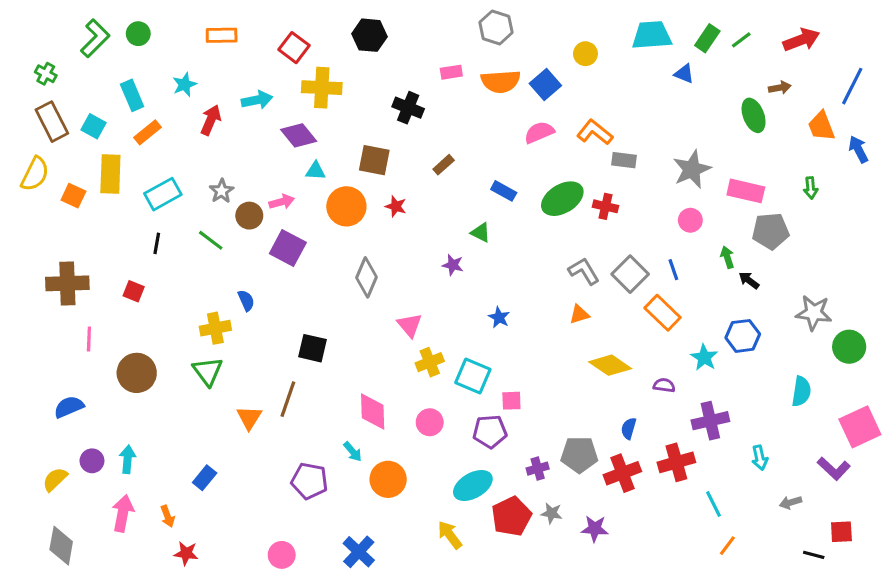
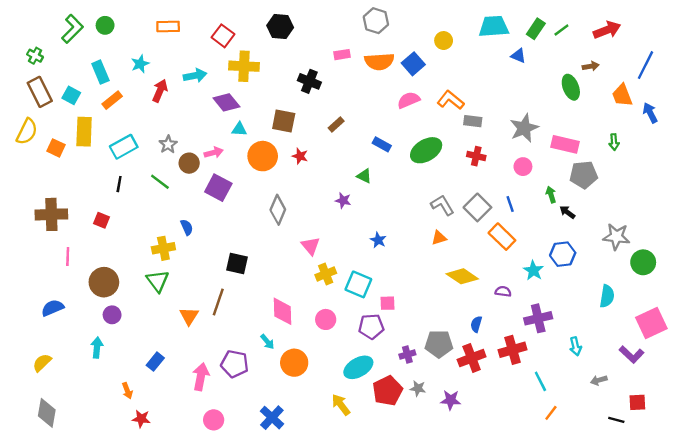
red cross: (606, 206) -> (476, 156), moved
purple circle: (92, 461) -> (112, 315), moved
pink arrow: (123, 513) -> (201, 377), moved

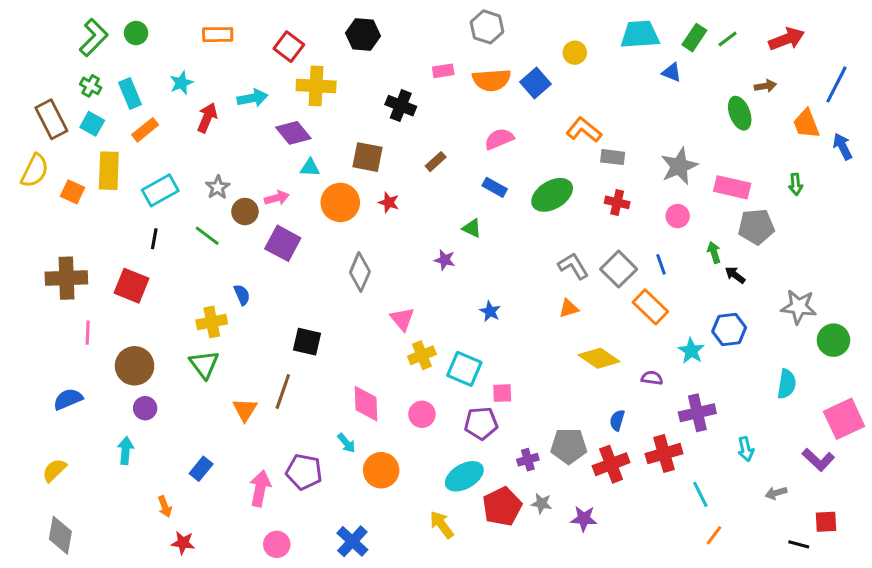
green cross: (35, 56) -> (91, 86), moved
pink semicircle: (409, 100) -> (499, 139), moved
red square: (102, 220) -> (131, 286), size x1.6

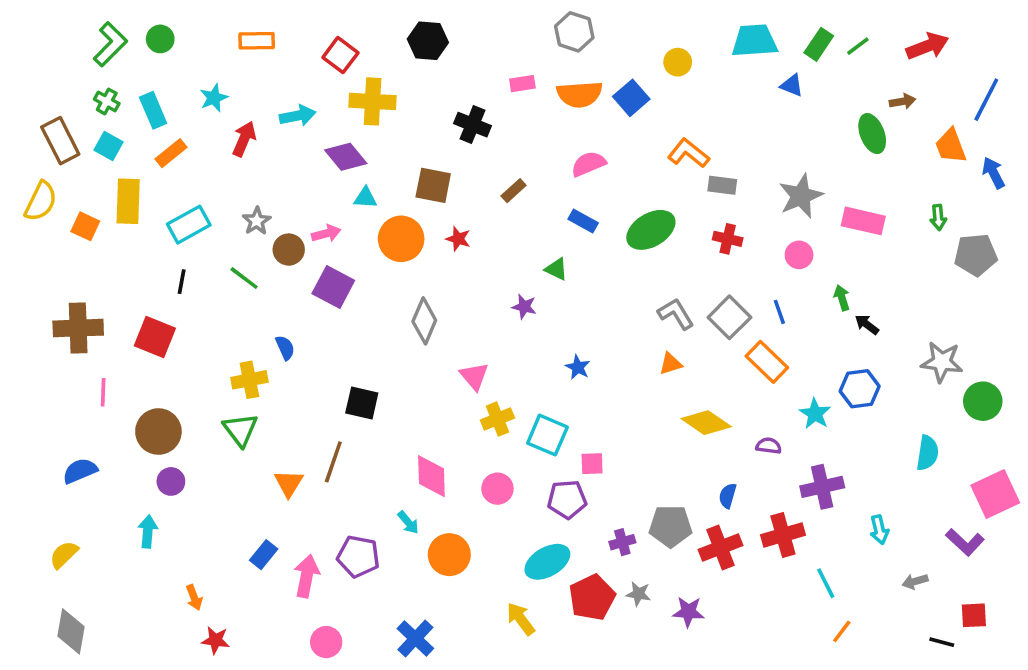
gray pentagon: (756, 227) -> (976, 255), moved
blue rectangle: (201, 469) -> (264, 555), moved

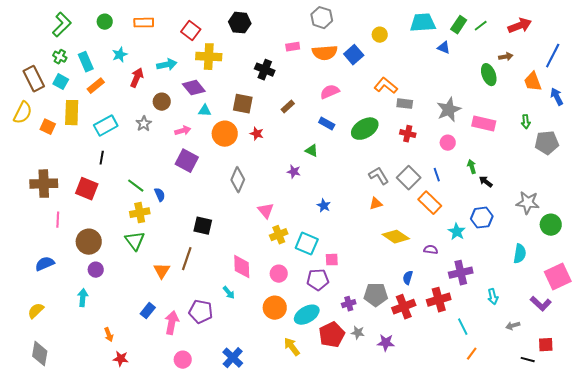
green circle: (160, 39) -> (105, 22), moved
brown circle: (289, 250) -> (162, 102), moved
green line: (244, 278) -> (136, 186), moved
orange circle: (449, 555) -> (275, 308), moved

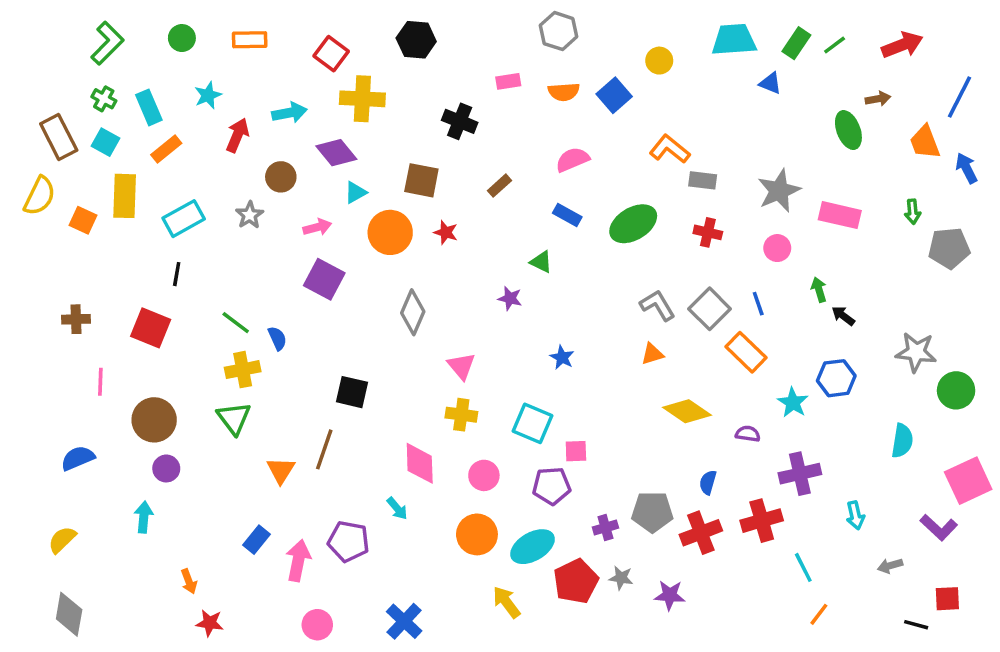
orange semicircle: (325, 53) -> (564, 92), size x0.7
cyan triangle: (205, 111) -> (355, 192), turned -32
brown cross: (44, 184) -> (76, 319), size x0.6
yellow cross: (279, 235) -> (461, 415), moved, turned 30

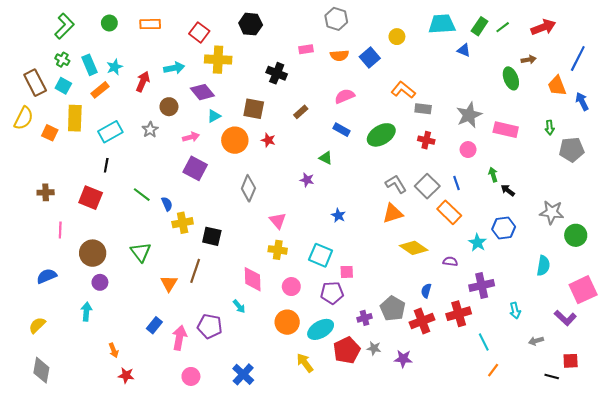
cyan star: (208, 95) -> (115, 67), moved
orange triangle: (652, 354) -> (393, 213), size x1.5
yellow cross: (243, 370) -> (183, 223), moved
gray pentagon: (652, 512) -> (393, 308), turned 30

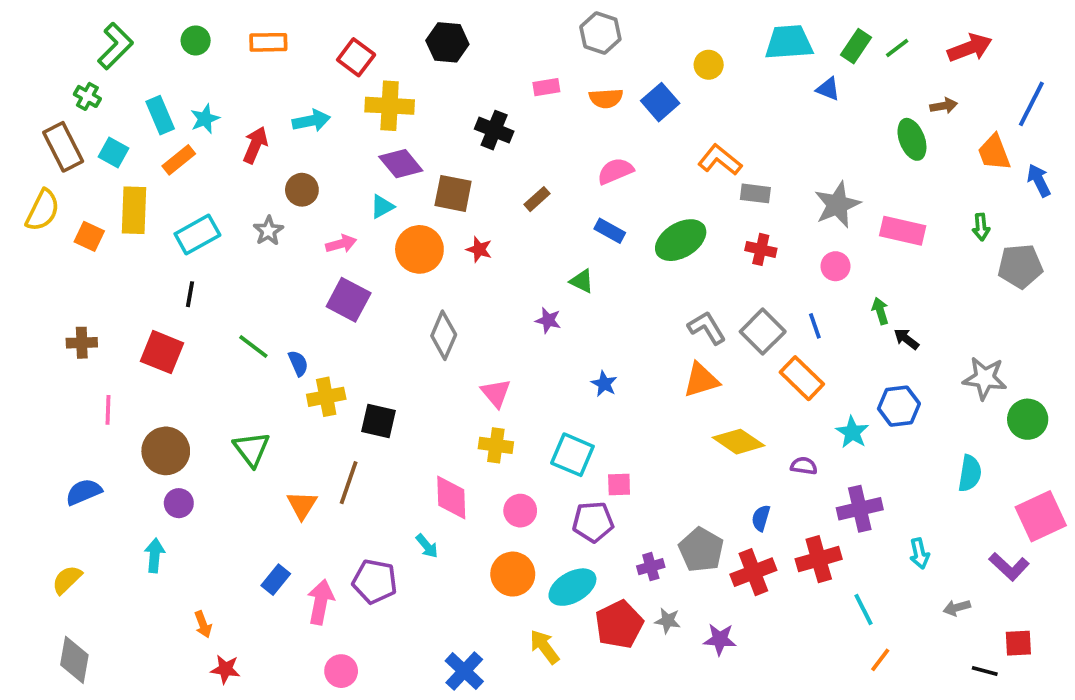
green cross: (62, 60) -> (87, 96), moved
purple diamond: (202, 92) -> (401, 164), moved
blue cross: (243, 374) -> (464, 671), moved

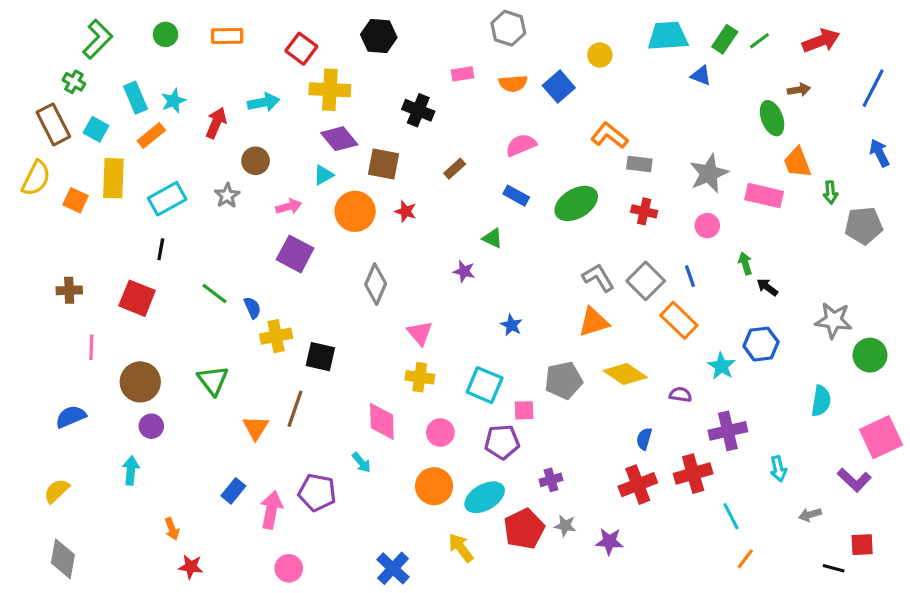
orange trapezoid: (994, 152) -> (797, 162), moved
gray pentagon: (701, 550) -> (564, 380), moved, turned 30

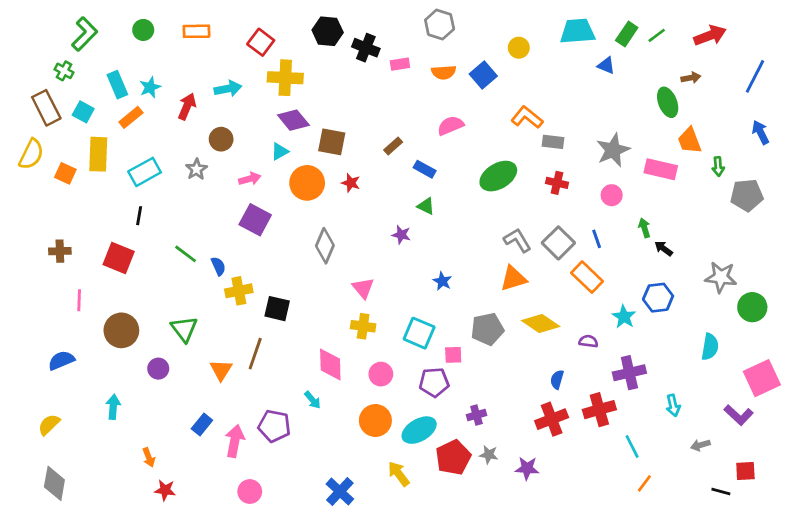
black cross: (418, 110) -> (366, 48), moved
blue rectangle: (516, 196) -> (425, 169), moved
purple circle: (151, 426) -> (158, 369), moved

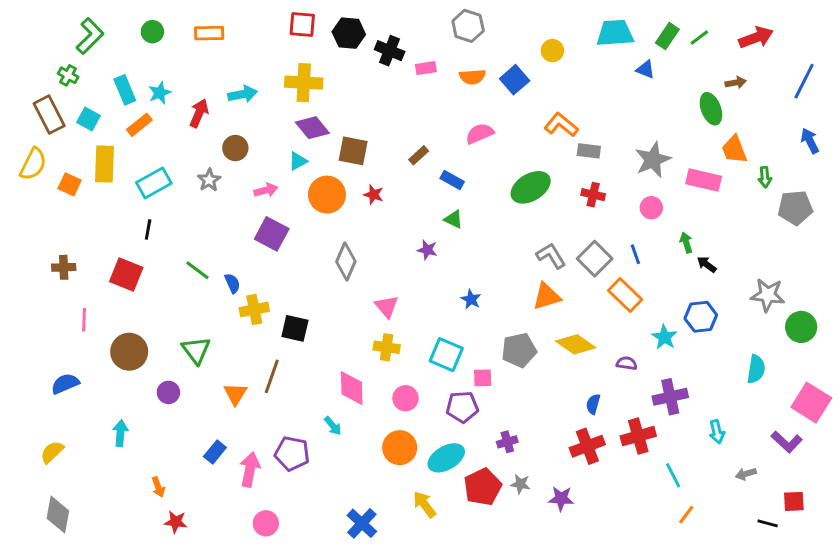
red square: (261, 42) -> (302, 24), moved, turned -32
pink square: (762, 378) -> (811, 403), turned -33

